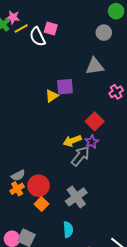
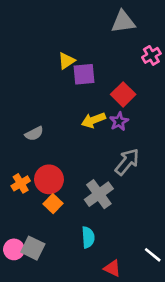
purple square: (65, 87) -> (84, 74), moved
gray arrow: (80, 156) -> (127, 162), moved
gray semicircle: (18, 175) -> (34, 134), moved

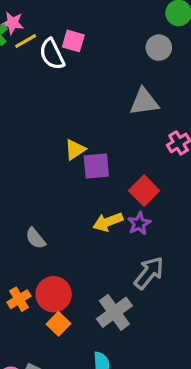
gray semicircle: (34, 134) -> (35, 238), turned 78

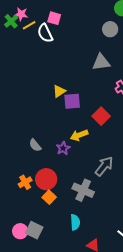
pink square: (73, 41) -> (54, 18), moved
purple star: (139, 224) -> (63, 148), moved
gray cross: (114, 312) -> (83, 190), turned -30

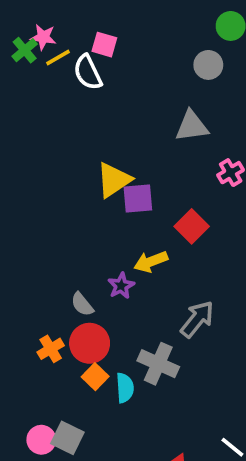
yellow triangle: (59, 91) -> (114, 180), size x1.5
gray semicircle: (35, 145) -> (82, 304), moved
cyan semicircle: (75, 222) -> (125, 388), moved

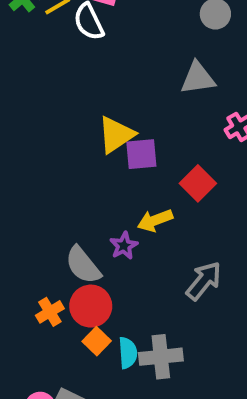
gray semicircle: (82, 304) -> (83, 265), size x1.5
gray cross: (158, 364) -> (161, 357), moved, turned -30

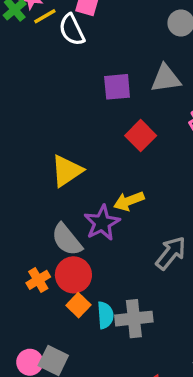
yellow triangle: (116, 135) -> (67, 171), moved
purple square: (141, 154) -> (117, 87), moved
red square: (198, 183) -> (141, 136), moved
purple star: (124, 246) -> (102, 223), size x1.5

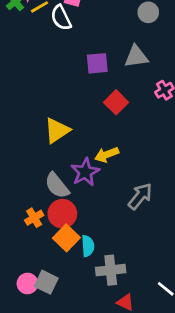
orange square: (78, 305) -> (66, 238), size x1.4
gray cross: (134, 319) -> (111, 270), moved

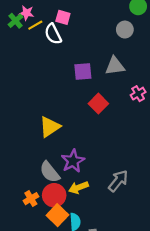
yellow arrow: (107, 155) -> (78, 188), moved

